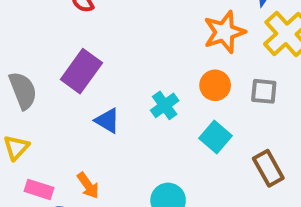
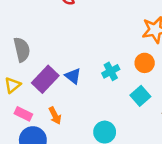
purple rectangle: (81, 71) -> (45, 79), moved

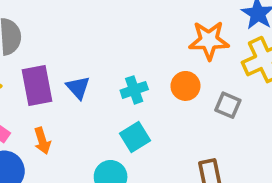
purple rectangle: (45, 79) -> (37, 85), turned -64
cyan square: (140, 96) -> (135, 137), moved

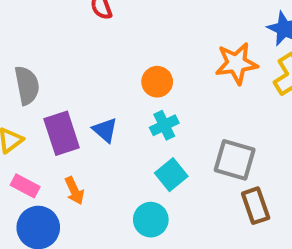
orange circle: (185, 86) -> (157, 82), moved
gray square: (228, 105) -> (235, 160), moved, size x1.5

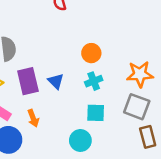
orange star: (236, 63) -> (140, 74), moved
cyan square: (171, 175) -> (96, 113), turned 36

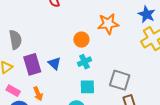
orange star: (140, 74) -> (108, 24), moved

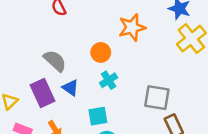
gray semicircle: (15, 40) -> (55, 61), moved, turned -30
cyan square: (87, 87) -> (98, 116), moved

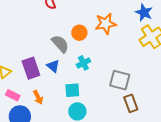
orange circle: (101, 52) -> (79, 33), moved
gray semicircle: (55, 61) -> (60, 44), moved

